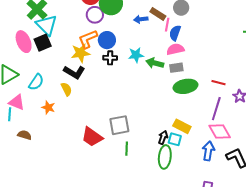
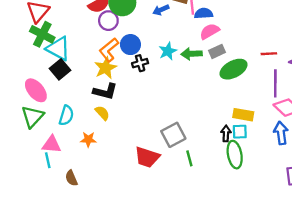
blue semicircle: (175, 33) -> (204, 13), turned 84
pink ellipse: (24, 42) -> (36, 90), moved
brown semicircle: (25, 135) -> (71, 178), turned -112

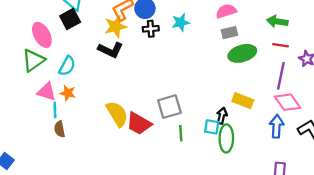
green arrow: (192, 54) -> (277, 21), moved
yellow semicircle: (102, 113) -> (117, 114), moved, size x1.6
cyan square: (240, 132) -> (212, 127), moved
orange star: (88, 139) -> (68, 93), moved
cyan line: (48, 160) -> (55, 110), moved

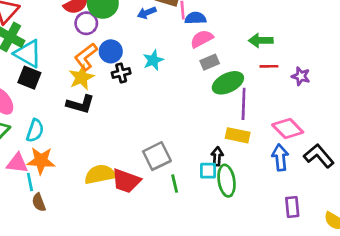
black square: (70, 19) -> (29, 78), turned -30
purple line: (281, 76) -> (244, 104), moved
orange star: (68, 93) -> (41, 161), size x1.5
yellow semicircle: (117, 114) -> (100, 174), turned -60

